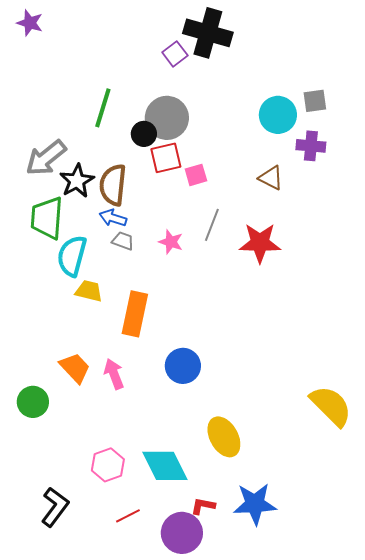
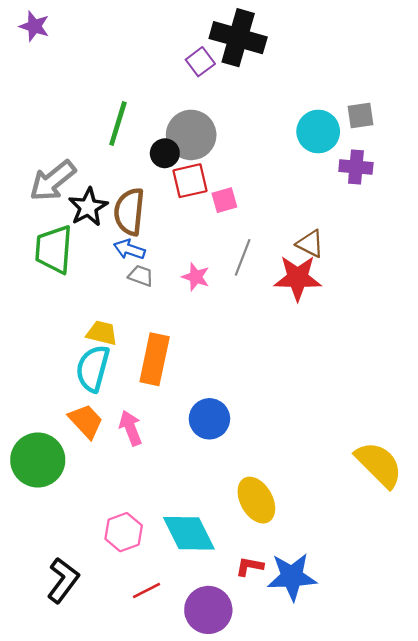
brown triangle: (271, 178) -> (310, 244), moved
cyan semicircle: (72, 256) -> (93, 368), moved
green circle: (33, 402) -> (38, 460), size x1.5
red L-shape: (203, 506) -> (250, 566), moved

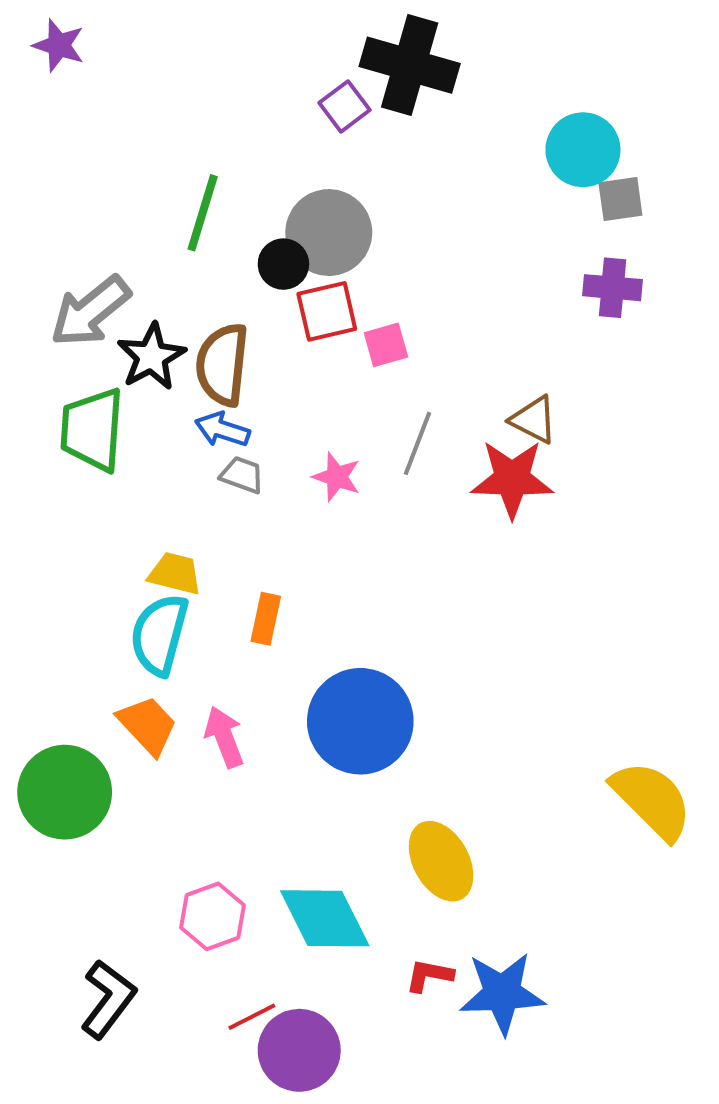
cyan circle: (318, 132) -> (583, 150), moved
orange rectangle: (155, 359) -> (266, 619), size x0.6
blue circle: (209, 419) -> (360, 721), size x1.5
purple circle: (208, 610) -> (299, 1050), moved

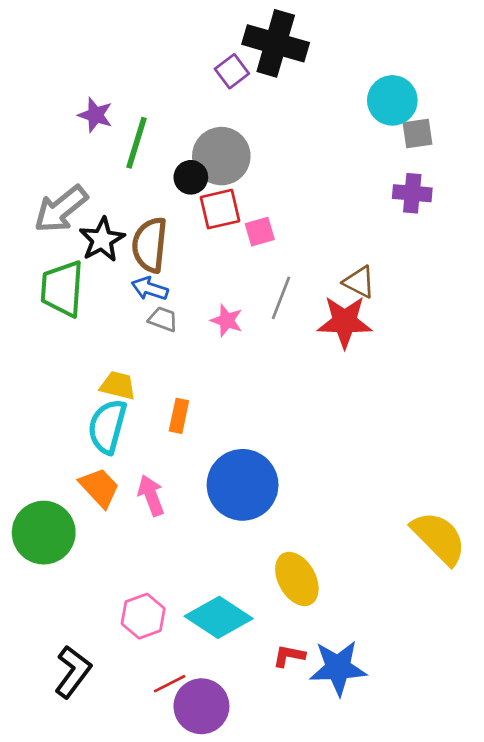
purple star: (59, 45) -> (95, 115), moved
cyan diamond: (325, 918) -> (219, 617), turned -30

